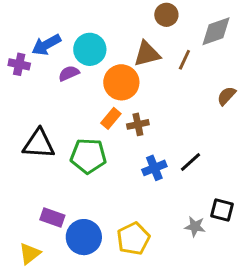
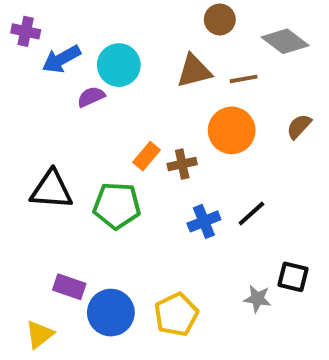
gray diamond: (216, 31) -> (285, 41), turned 56
brown line: (184, 60) -> (244, 79), turned 55
purple cross: (19, 64) -> (26, 31), moved
orange circle: (121, 82) -> (232, 130), moved

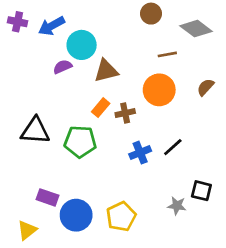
blue arrow: (61, 59) -> (52, 26), moved
brown triangle: (194, 71) -> (106, 71), moved

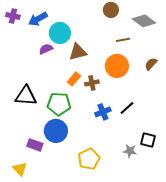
blue circle: (76, 215) -> (56, 131), moved
yellow triangle: (27, 230) -> (20, 169), turned -35

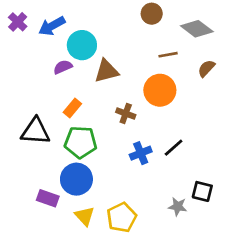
purple cross: (13, 16) -> (18, 22), turned 32
brown semicircle: (151, 64) -> (206, 68), moved
orange rectangle: (74, 79) -> (72, 108), moved
brown cross: (92, 83) -> (126, 113), turned 32
yellow triangle: (20, 169) -> (85, 216), moved

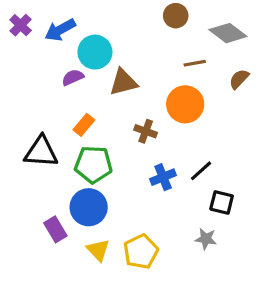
black square: (202, 191) -> (222, 202), moved
purple rectangle: (48, 198) -> (55, 229), turned 40

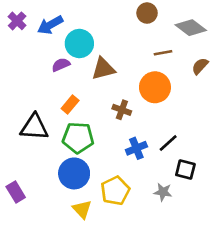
purple rectangle: (55, 229) -> (16, 192), moved
gray star: (206, 239) -> (163, 192), moved
yellow pentagon: (141, 252) -> (115, 191), moved

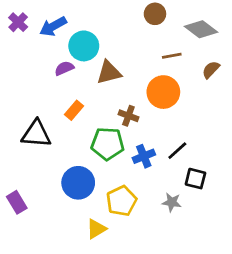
green pentagon: (78, 138) -> (107, 144), moved
yellow triangle: (82, 209) -> (96, 229), moved, turned 42

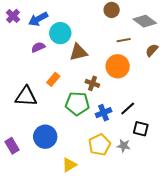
purple semicircle: (64, 68) -> (38, 47), moved
blue circle: (78, 183) -> (45, 137), moved
yellow pentagon: (121, 201) -> (100, 145), moved

